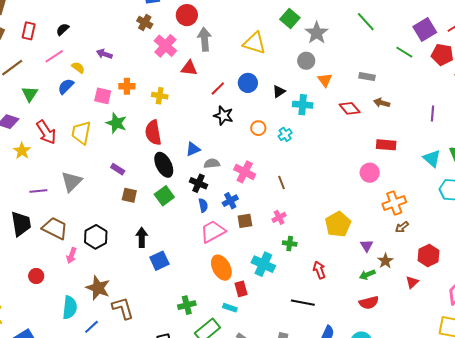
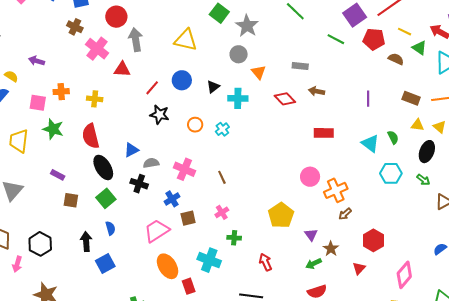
pink circle: (370, 173) -> (310, 177), moved
blue semicircle: (203, 205) -> (110, 228), moved

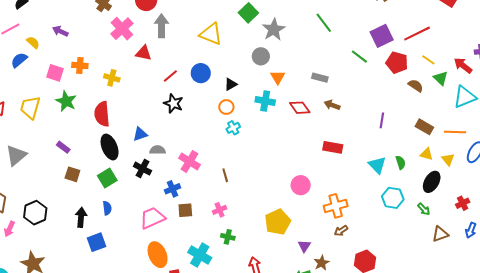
cyan cross: (238, 98) -> (265, 101), moved
orange circle: (195, 125) -> (226, 107), moved
pink circle: (310, 177) -> (301, 185), moved

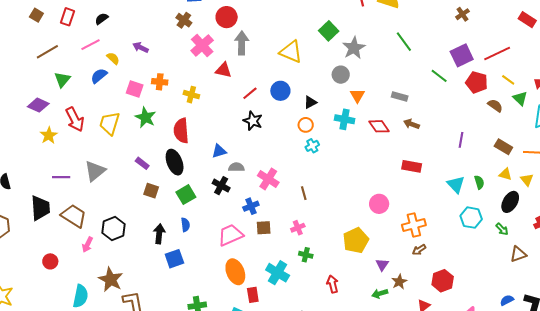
black ellipse: (110, 147) -> (175, 162), moved

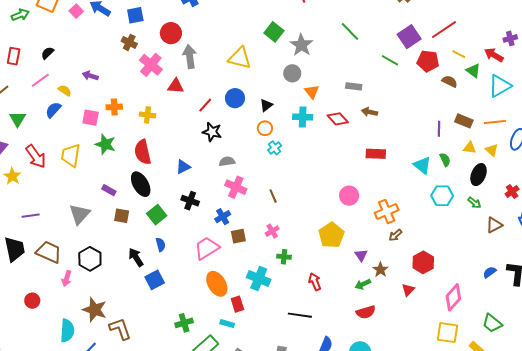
purple line: (461, 140) -> (439, 129), moved
gray semicircle: (236, 167) -> (227, 161), moved
gray triangle: (95, 171) -> (80, 214), moved
black arrow: (159, 234) -> (136, 257), turned -30

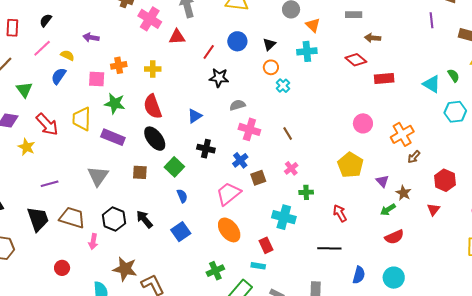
red diamond: (338, 119) -> (356, 60), moved
purple line: (439, 129) -> (432, 20), moved
purple rectangle: (109, 190) -> (113, 137), moved, size x1.6
black arrow: (136, 257) -> (144, 219), moved
orange ellipse: (217, 284) -> (229, 230), moved

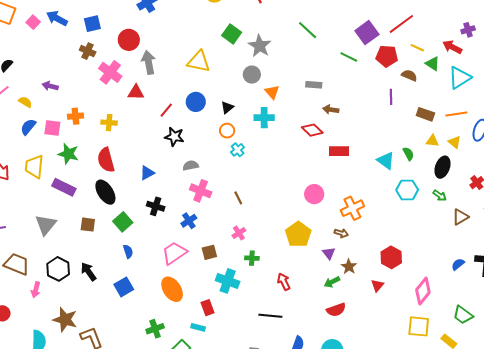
blue semicircle: (59, 76) -> (28, 127), moved
brown arrow: (414, 157) -> (341, 233), moved, turned -120
brown square: (258, 178) -> (209, 252), moved

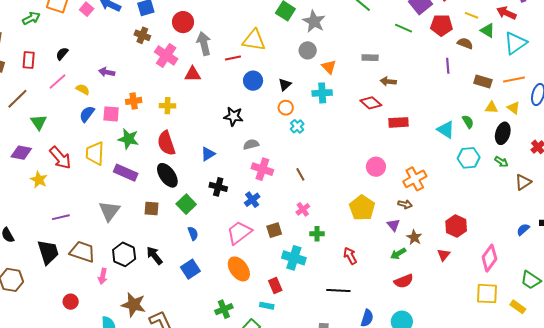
red line: (166, 110) -> (233, 58), moved, turned 42

